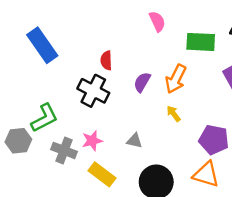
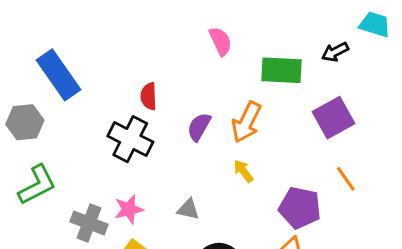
green L-shape: (44, 118) -> (37, 185), moved
gray hexagon: (18, 141) -> (25, 122), moved

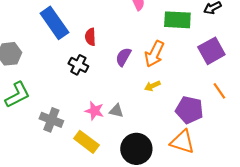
blue rectangle: (59, 75) -> (54, 23), moved
black cross: (130, 139) -> (78, 65), size x0.7
yellow arrow: (243, 171) -> (152, 86), turned -77
pink star: (129, 209) -> (94, 111), moved, turned 30

